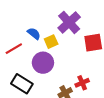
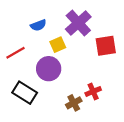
blue semicircle: (34, 34) -> (38, 25), moved, turned 120

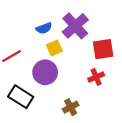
blue semicircle: (38, 25) -> (44, 28), moved
red cross: (93, 91) -> (96, 77), moved

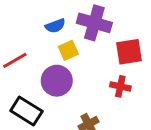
purple cross: (75, 26) -> (94, 23), turned -32
red cross: (96, 77) -> (120, 86), turned 35

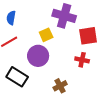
blue semicircle: (55, 26) -> (11, 18), moved, turned 120

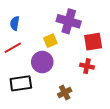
black rectangle: (17, 77) -> (21, 83), turned -40

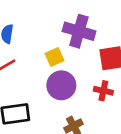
purple circle: (42, 62) -> (61, 85), moved

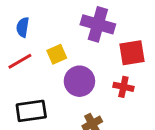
yellow square: (55, 57) -> (57, 54), moved

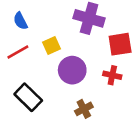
blue semicircle: (23, 27) -> (20, 21), turned -36
black rectangle: (31, 111) -> (28, 97), turned 52

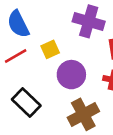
blue semicircle: (20, 21) -> (18, 24), size x1.5
brown cross: (84, 109) -> (83, 114), size x1.6

